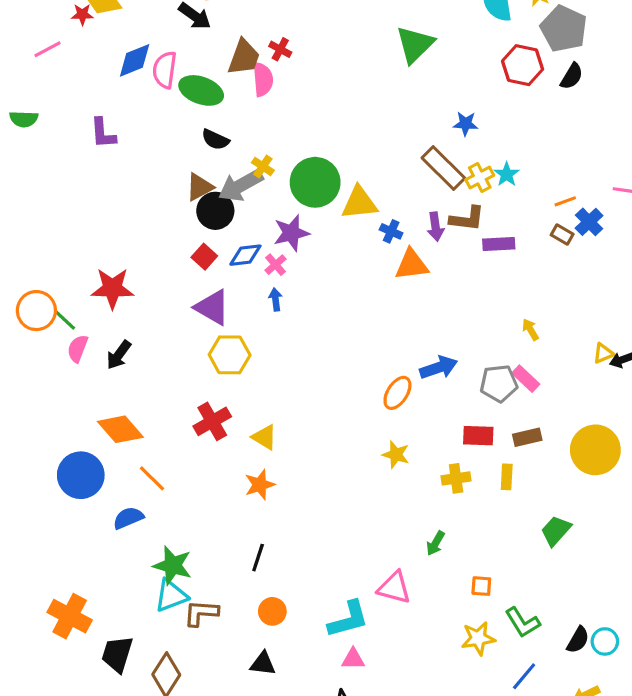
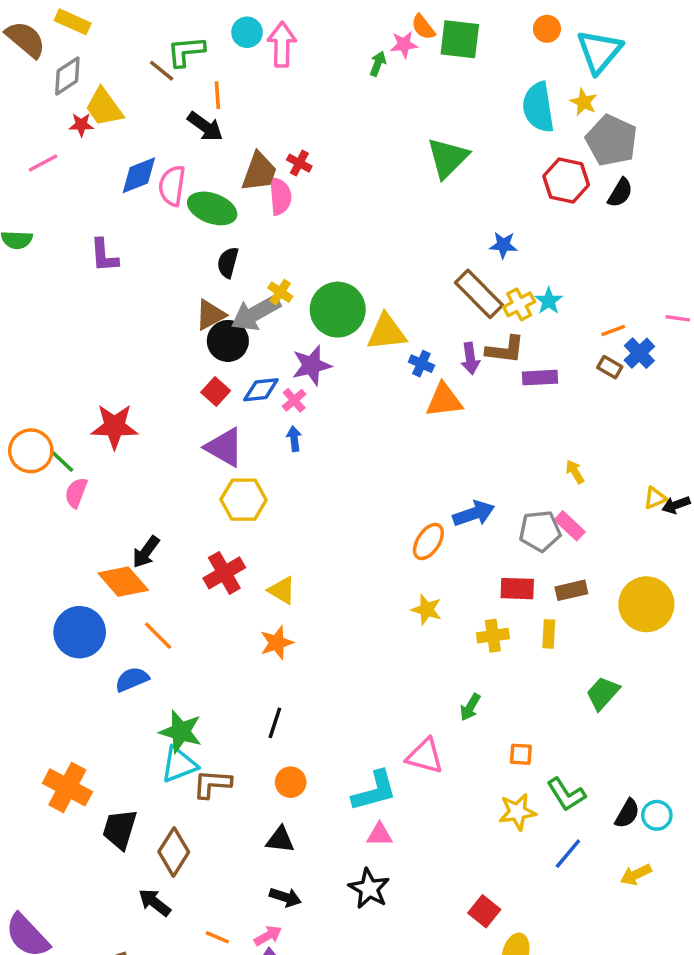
black semicircle: (215, 140) -> (228, 262), turned 80
black arrow: (119, 355) -> (146, 552), moved

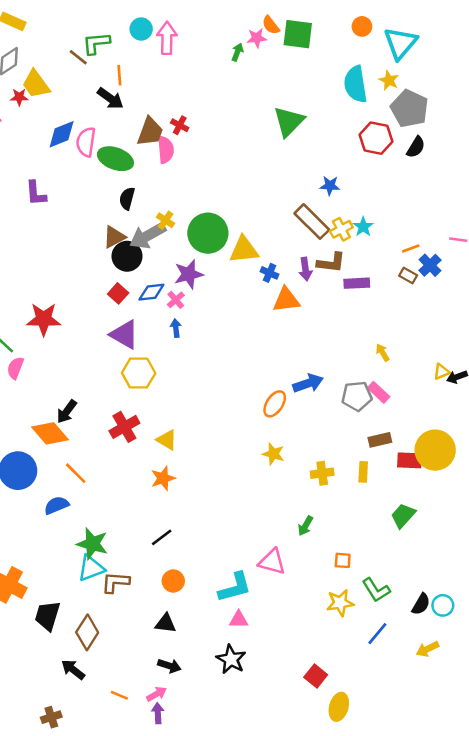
red rectangle: (517, 589) -> (409, 460), moved
black line: (275, 723) -> (162, 537), turned 35

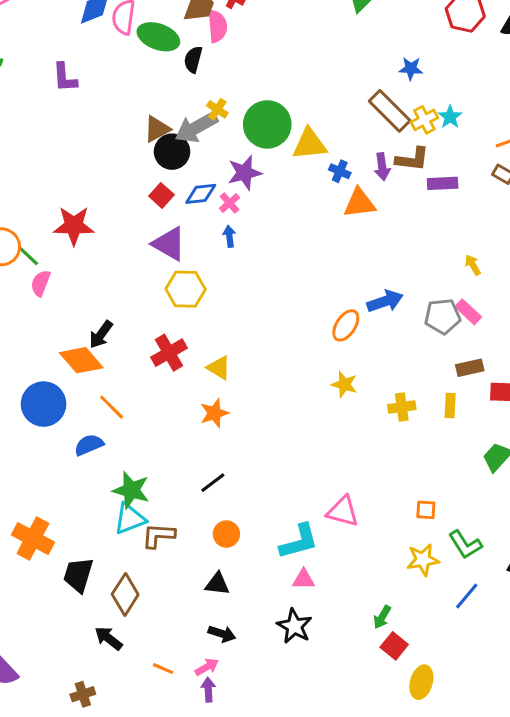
black semicircle: (127, 198) -> (193, 59), moved
green arrow: (305, 526) -> (382, 617), moved

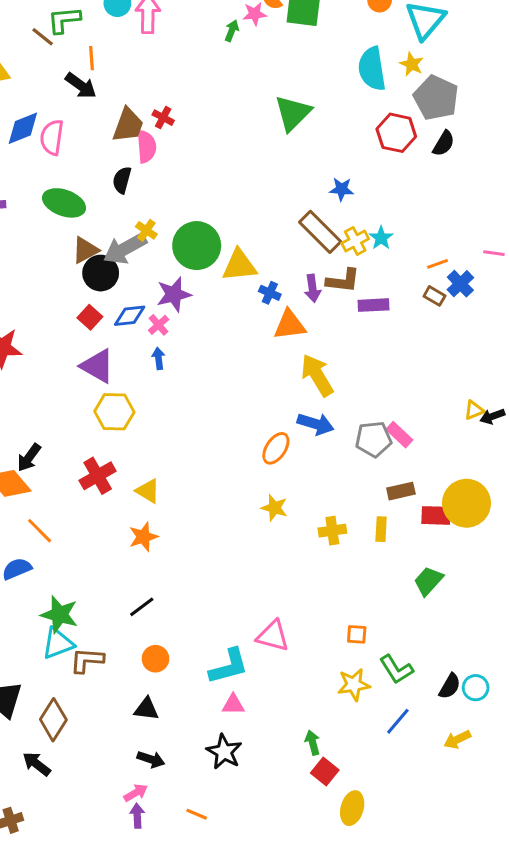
green ellipse: (158, 37) -> (64, 203), moved
yellow arrow: (473, 265) -> (317, 375), moved, size x2.0
blue arrow: (385, 301) -> (316, 424), turned 36
green arrow: (382, 617) -> (313, 743), turned 135
orange line: (163, 669) -> (197, 814), moved

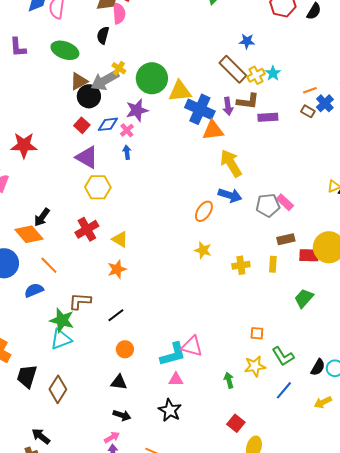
blue cross: (270, 293) -> (200, 109), size x2.0
pink triangle: (273, 636) -> (192, 346), moved
brown L-shape: (87, 660) -> (80, 301), moved
green arrow: (313, 743) -> (229, 380), moved
black arrow: (37, 764) -> (41, 436), moved

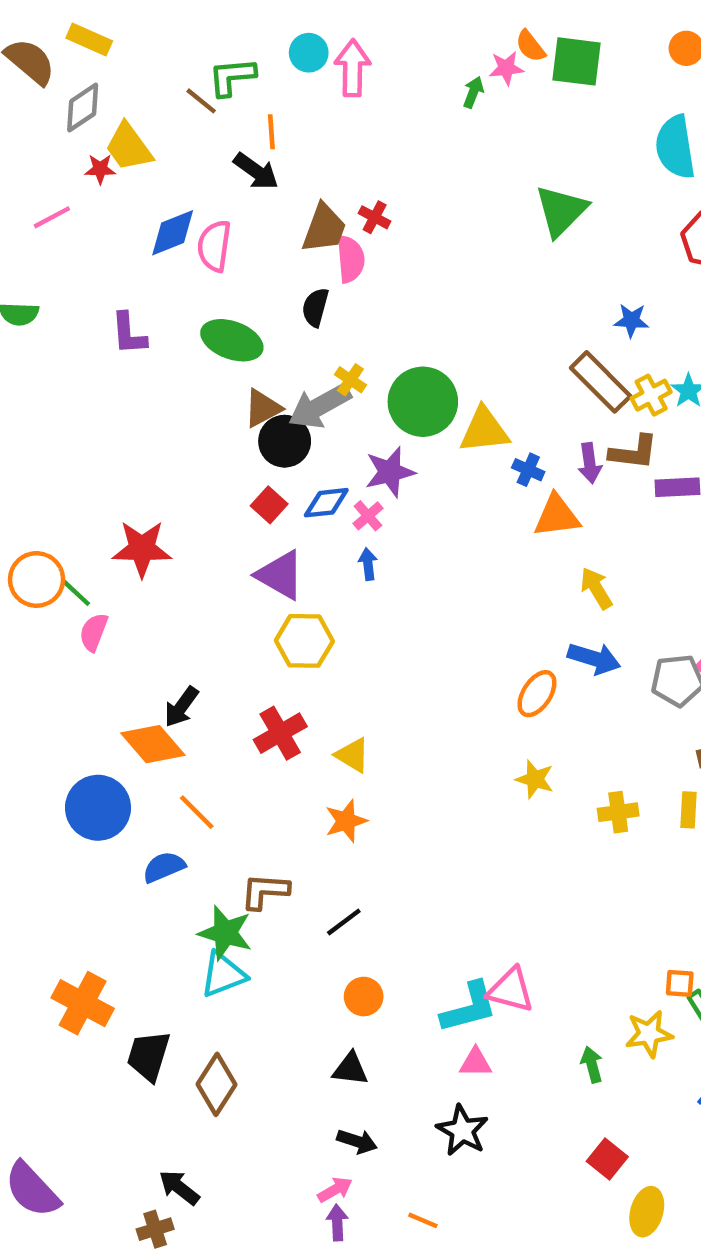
blue cross: (200, 109) -> (528, 470), size x0.5
yellow arrow: (231, 163) -> (596, 588), size x0.7
orange square: (257, 333) -> (680, 983), moved

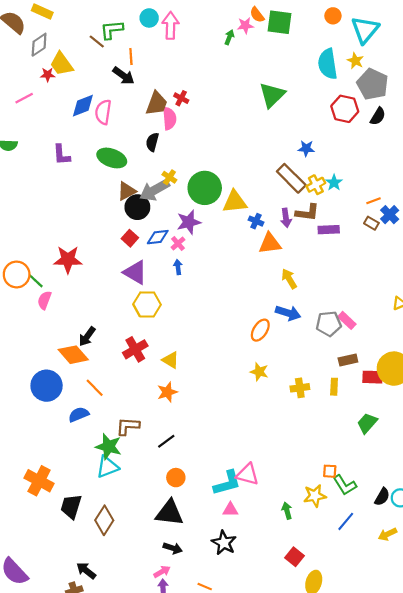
black triangle: (350, 1069) -> (169, 513), size x1.6

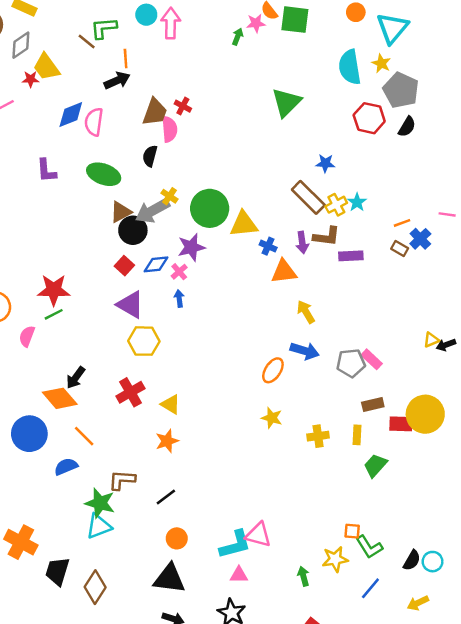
black arrow: (123, 76) -> (117, 80), turned -60
green line: (36, 281) -> (54, 314), moved, turned -70
green trapezoid: (367, 423) -> (375, 465), moved

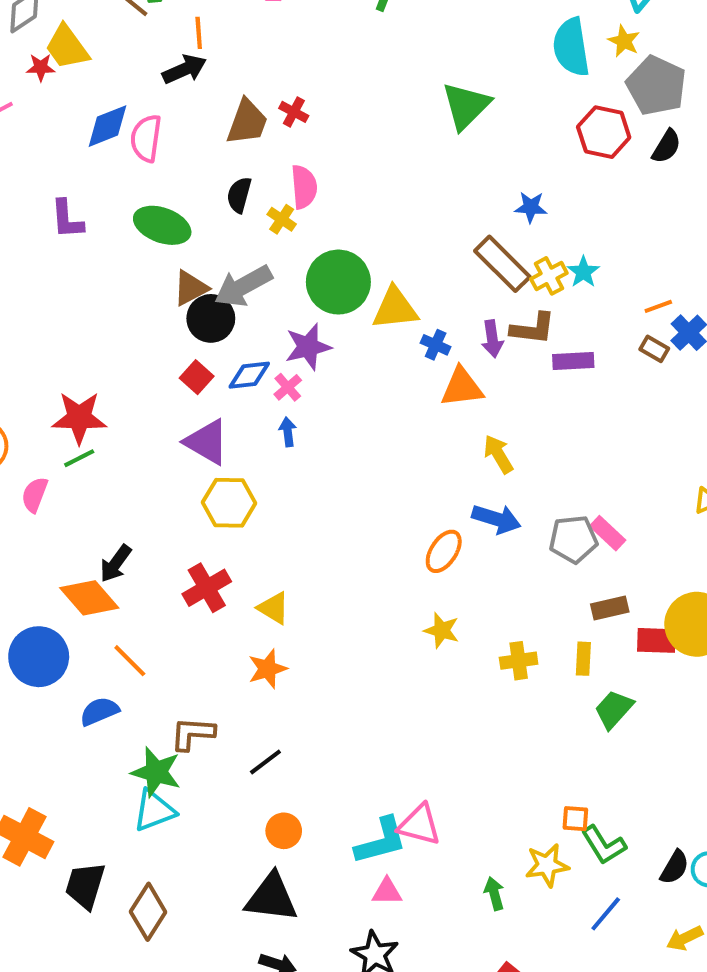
pink semicircle: (169, 129) -> (304, 187), moved
yellow cross: (169, 196) -> (282, 219), moved

